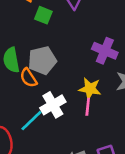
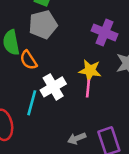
gray pentagon: (42, 60) -> (43, 25), moved
cyan line: (31, 121) -> (32, 103), turned -30

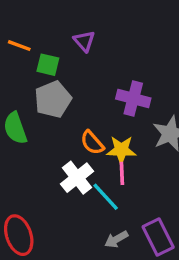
orange semicircle: (28, 60) -> (92, 143), moved
cyan line: (32, 103) -> (106, 197), moved, turned -50

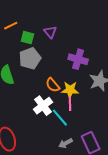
purple triangle: (84, 41) -> (50, 32), moved
orange line: (19, 46) -> (11, 26), turned -48

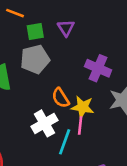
orange line: (11, 26) -> (15, 13), turned 40
green square: (27, 38) -> (35, 31), turned -32
cyan line: (60, 118) -> (65, 142), turned 54

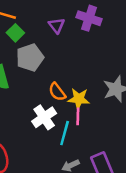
green square: (35, 31) -> (15, 33), moved, turned -30
purple cross: (98, 68) -> (89, 18), moved

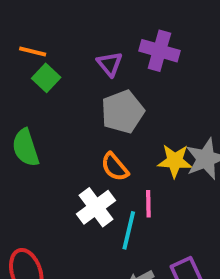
gray pentagon: (30, 57) -> (123, 112), moved
yellow star: (79, 99) -> (175, 161), moved

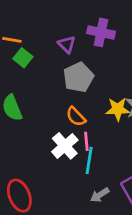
pink line: (148, 204) -> (86, 141), moved

